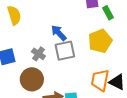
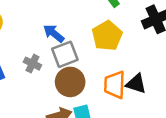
brown circle: (32, 79) -> (70, 82), moved

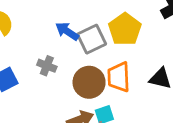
gray square: (65, 54) -> (92, 39), moved
orange trapezoid: (115, 85) -> (119, 77), moved

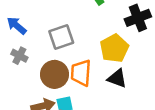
yellow pentagon: (125, 29) -> (114, 48), moved
blue arrow: (67, 31) -> (17, 26), moved

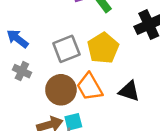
yellow pentagon: (114, 48) -> (103, 48), moved
orange trapezoid: (81, 73) -> (90, 87), turned -32

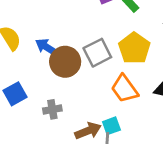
gray cross: (22, 71) -> (52, 109), moved, turned -30
brown circle: (61, 90) -> (65, 62), moved

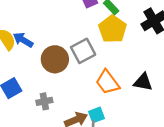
blue arrow: (47, 47) -> (23, 40), moved
yellow pentagon: (134, 48) -> (113, 29), moved

